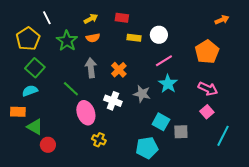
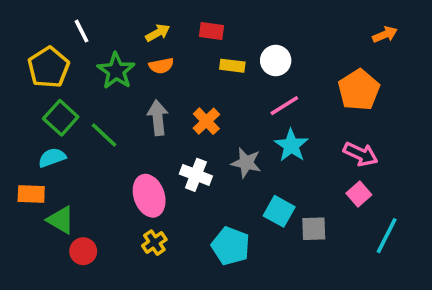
green line: (71, 89) -> (104, 135), moved
yellow cross: (99, 140) -> (154, 243), moved, turned 32
cyan pentagon: (147, 148) -> (231, 246), moved, turned 30

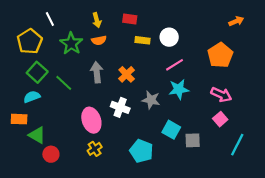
yellow arrow: (158, 33) -> (97, 20), turned 104
cyan star: (291, 145) -> (179, 89), turned 30

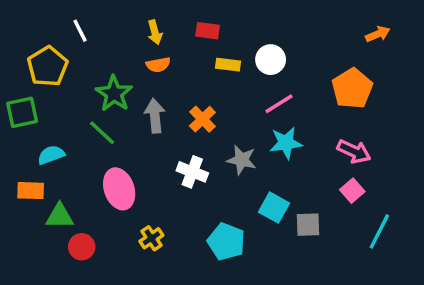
green star: (71, 44) -> (114, 94), moved
green square: (37, 72) -> (22, 112), moved, turned 36
pink ellipse: (91, 120) -> (119, 189), moved
green triangle: (37, 135) -> (60, 216), turned -30

